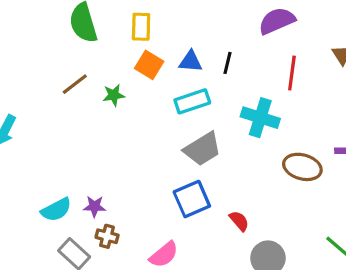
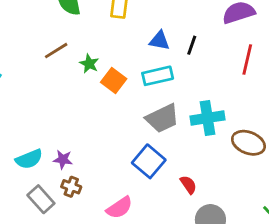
orange square: (149, 65) -> (114, 80), moved
green star: (114, 95) -> (89, 64), turned 30
cyan cross: (260, 118) -> (207, 118), moved, turned -32
blue square: (192, 199) -> (149, 161), turned -32

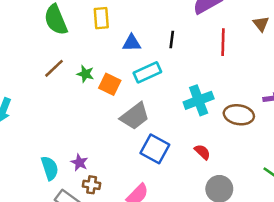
blue triangle: (160, 41) -> (132, 43), moved
gray trapezoid: (162, 118) -> (135, 116), moved
cyan semicircle: (29, 159) -> (50, 168), turned -75
purple star: (63, 159) -> (79, 162), turned 30
red semicircle: (188, 185) -> (202, 152), moved

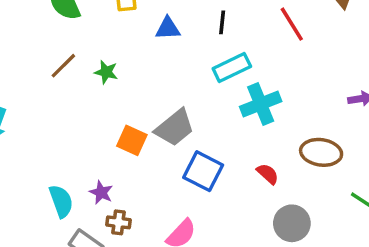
red line: (223, 42) -> (292, 24), turned -32
cyan rectangle: (147, 72) -> (232, 67), moved
orange square: (110, 84) -> (132, 140), moved
brown ellipse: (239, 115) -> (321, 152), moved

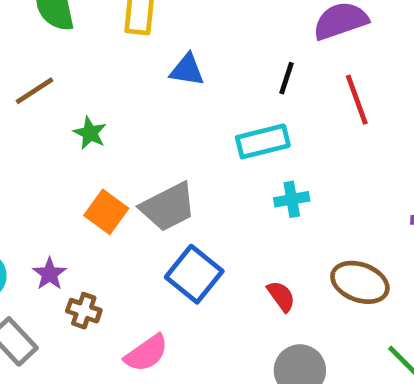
black line: (222, 22) -> (286, 78), moved
green star: (106, 72) -> (90, 133), moved
cyan cross: (261, 104) -> (292, 199), size x0.6
brown cross: (118, 222) -> (84, 311), moved

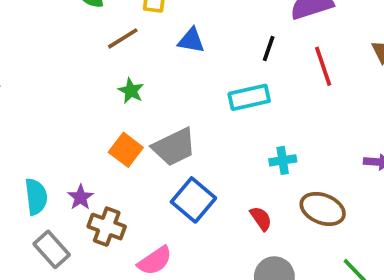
brown line: (35, 91) -> (123, 38), moved
green star: (90, 133) -> (131, 91), moved
cyan cross: (292, 199) -> (283, 160), moved
brown cross: (84, 311) -> (107, 227), size x1.4

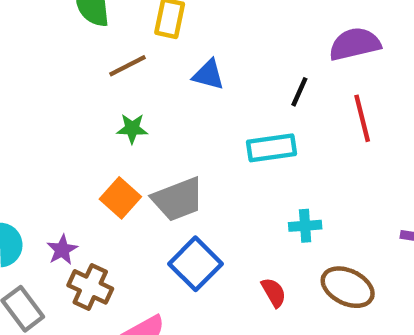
green star: (131, 91) -> (132, 129), turned -30

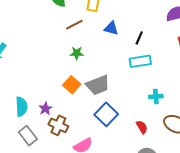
black line: (299, 92) -> (139, 38), moved

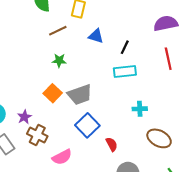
red semicircle: (142, 127) -> (112, 144), moved

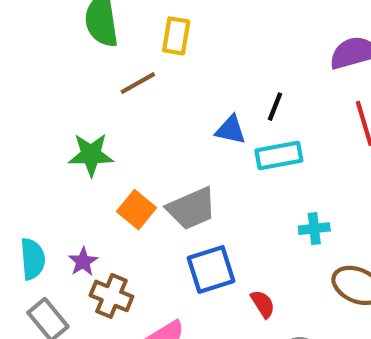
blue triangle: (96, 36) -> (231, 130), moved
green star: (59, 60) -> (91, 155), moved, size x1.5
blue square: (87, 125) -> (211, 269), turned 30

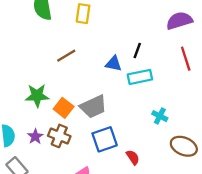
brown line: (138, 83) -> (66, 56), moved
green star: (91, 155) -> (37, 96), moved
cyan cross: (314, 229) -> (160, 116), turned 35
brown cross: (111, 296) -> (59, 136), moved

